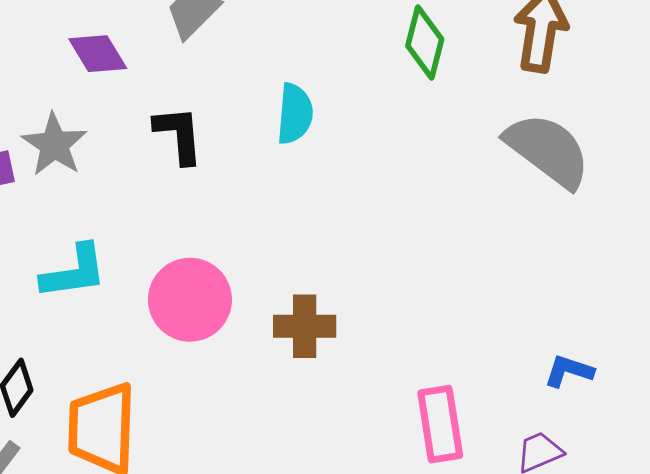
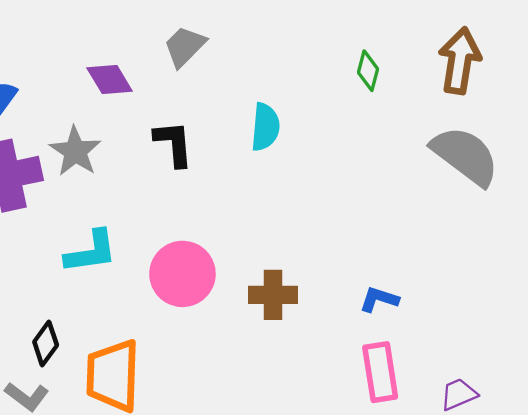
green diamond: (425, 43) -> (368, 71), size x0.7
blue L-shape: (569, 371) -> (379, 299), moved

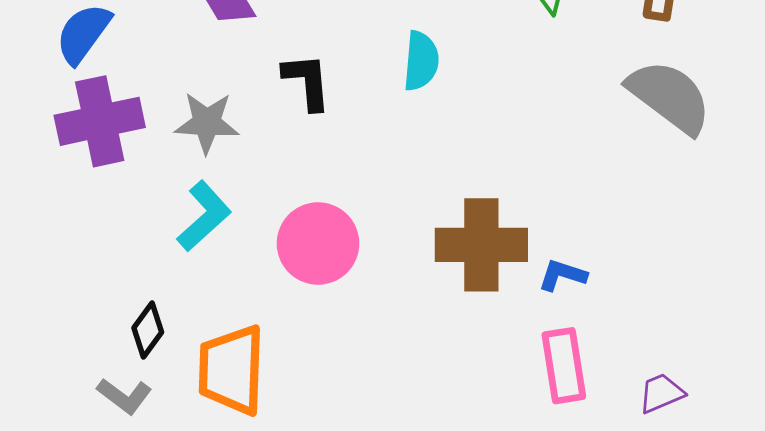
gray star: (75, 151) -> (207, 123), moved, turned -30
cyan L-shape: (91, 252) -> (204, 216), turned -34
brown cross: (273, 295) -> (481, 245), moved, size x1.5

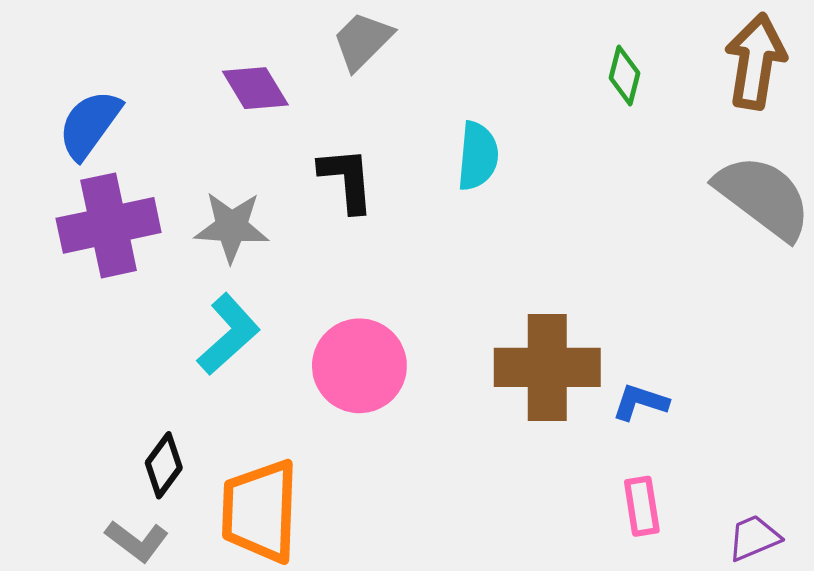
pink rectangle: (564, 366) -> (642, 506), size x0.7

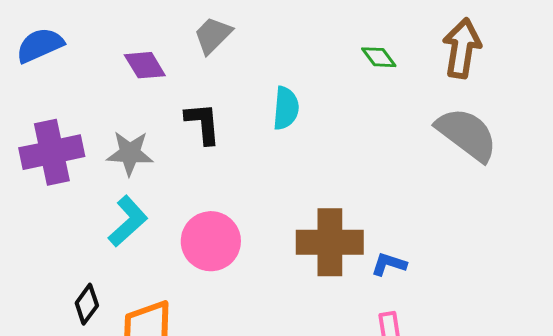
green diamond: (624, 75) -> (379, 57), turned -51
blue semicircle: (90, 124) -> (40, 45), moved, turned 30

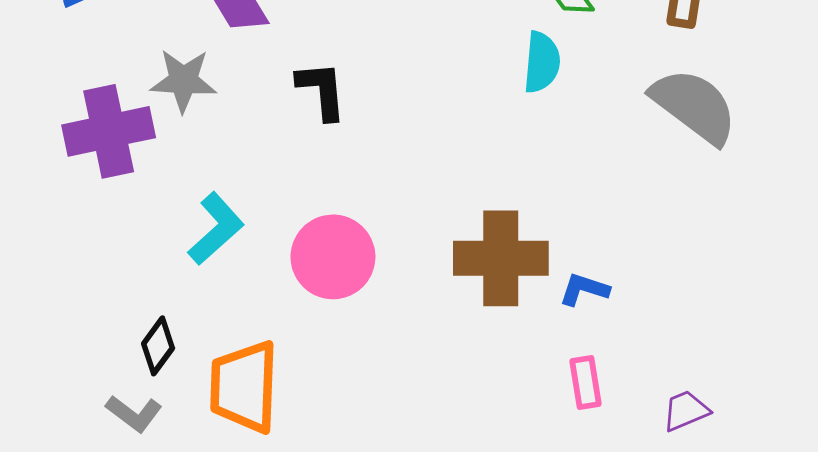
cyan semicircle: (286, 108) -> (542, 62), moved
gray star: (130, 153) -> (183, 81), moved

